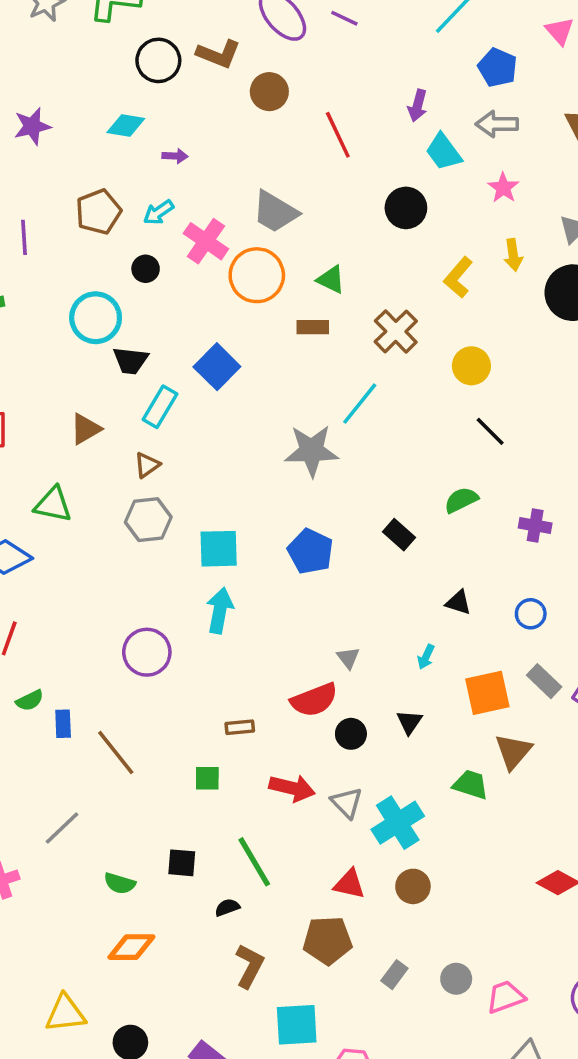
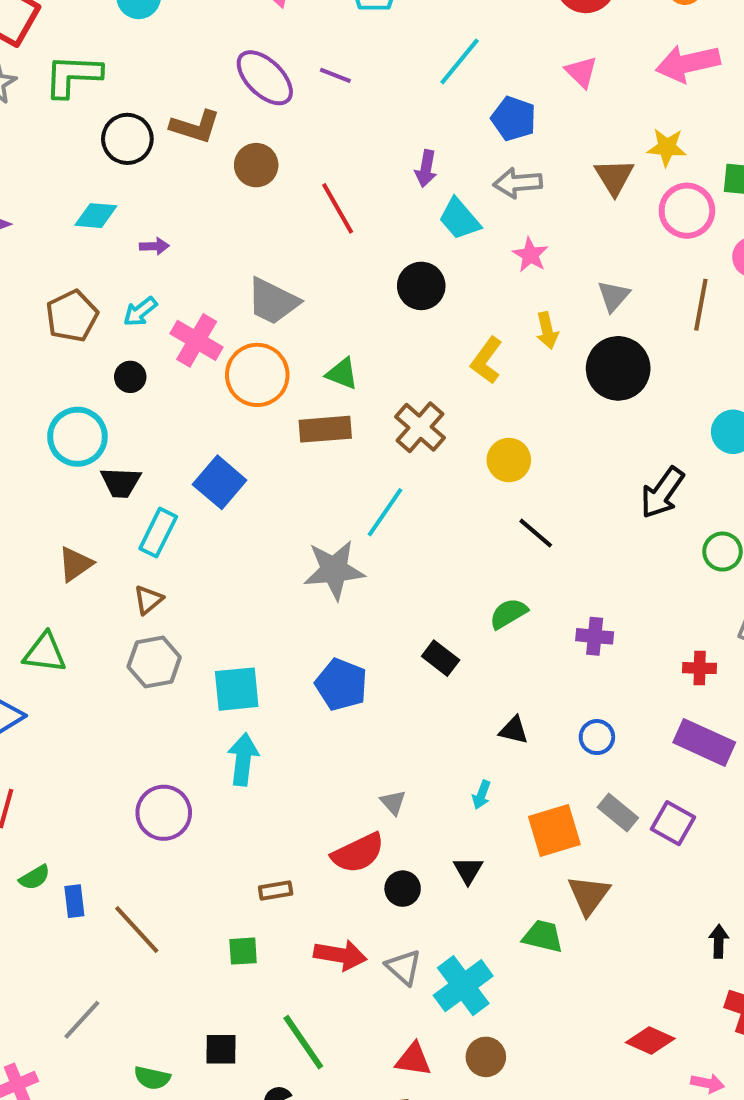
brown rectangle: (313, 327) -> (325, 429), size x1.4

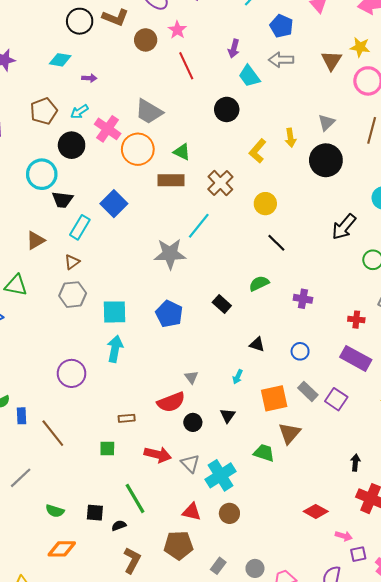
pink star: (530, 255) -> (177, 30), moved
black circle: (130, 377) -> (72, 145), size x1.6
black square: (221, 1049) -> (95, 513), moved

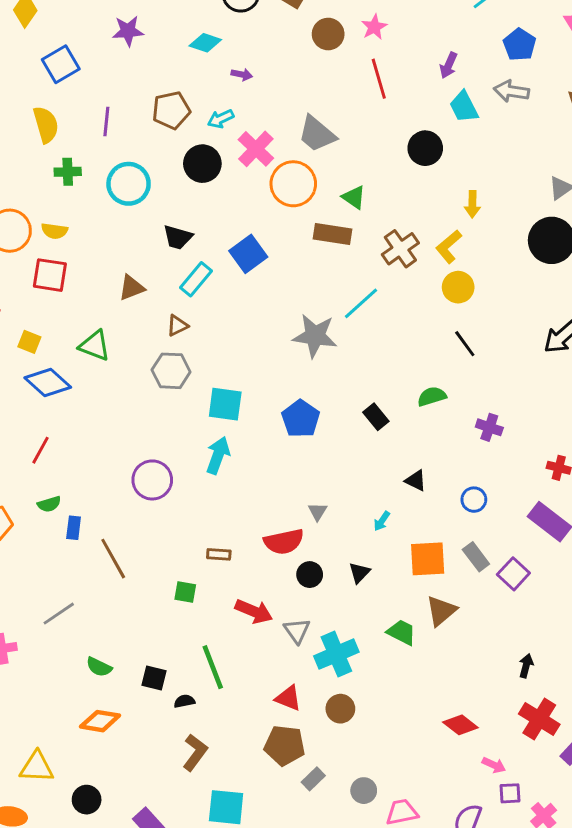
yellow arrow: (290, 138) -> (472, 204), moved
yellow L-shape: (258, 151) -> (449, 247), moved
cyan circle: (42, 174) -> (129, 184), moved
brown pentagon: (179, 545) -> (285, 745), moved

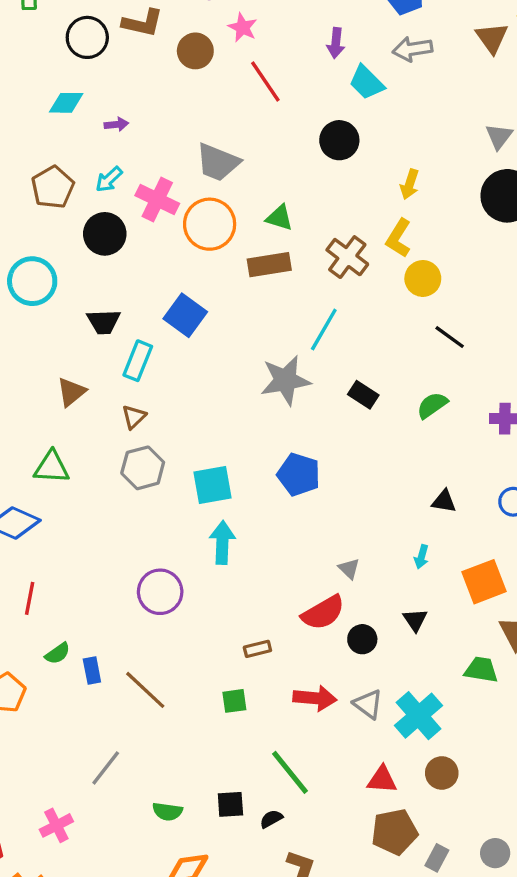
yellow arrow: (472, 204) -> (410, 184), turned 35
black rectangle: (376, 417) -> (363, 395), moved

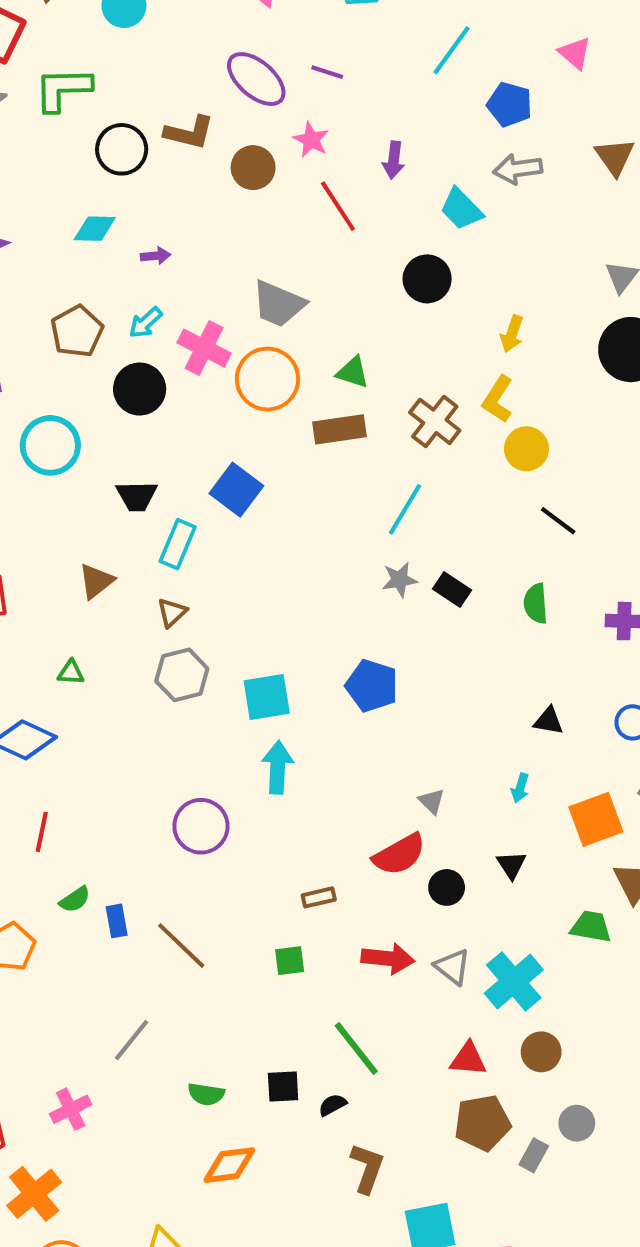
purple arrow: (336, 43) -> (394, 160), moved
gray star: (285, 380) -> (399, 580), moved, size x0.6
green semicircle: (432, 405) -> (536, 603), turned -60
green triangle: (52, 467) -> (71, 672), size x0.6
gray circle: (495, 853) -> (577, 1123), moved

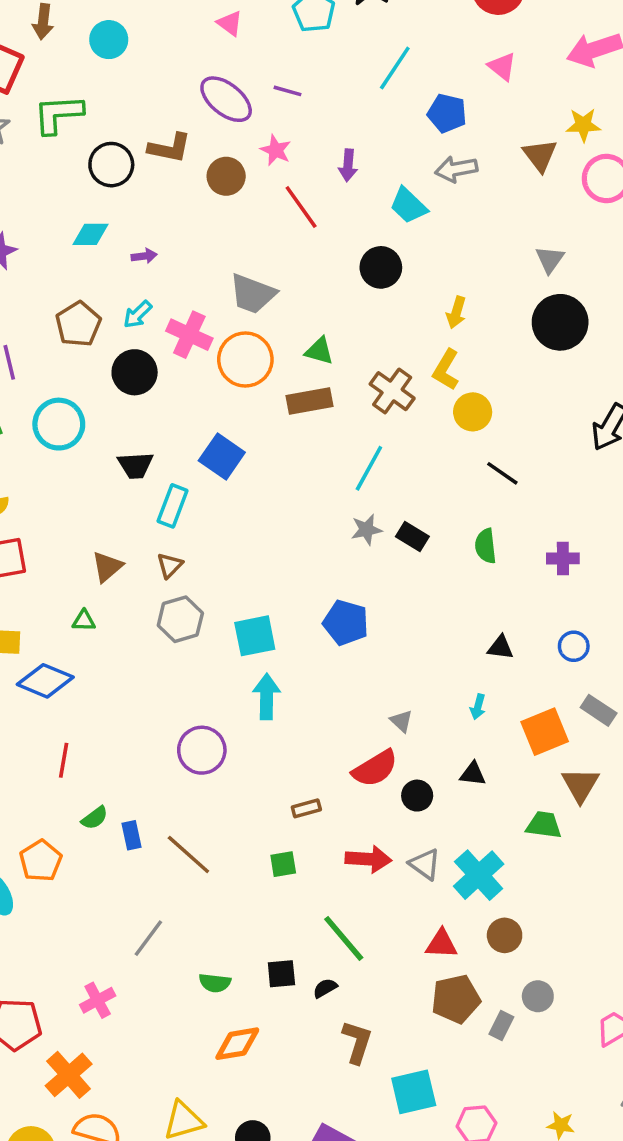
brown triangle: (96, 581) -> (107, 567), moved
black triangle: (511, 865) -> (473, 774), turned -48

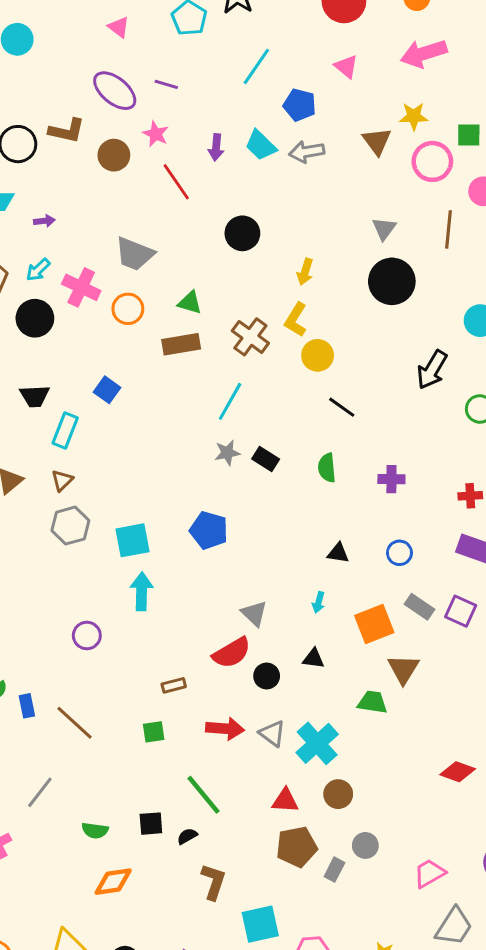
cyan trapezoid: (408, 206) -> (261, 145), moved
orange circle: (245, 360) -> (128, 309), size x0.7
blue square: (222, 457) -> (107, 390), size x0.7
gray triangle: (401, 721) -> (254, 613), size x1.4
purple circle: (202, 750) -> (87, 635), size x0.7

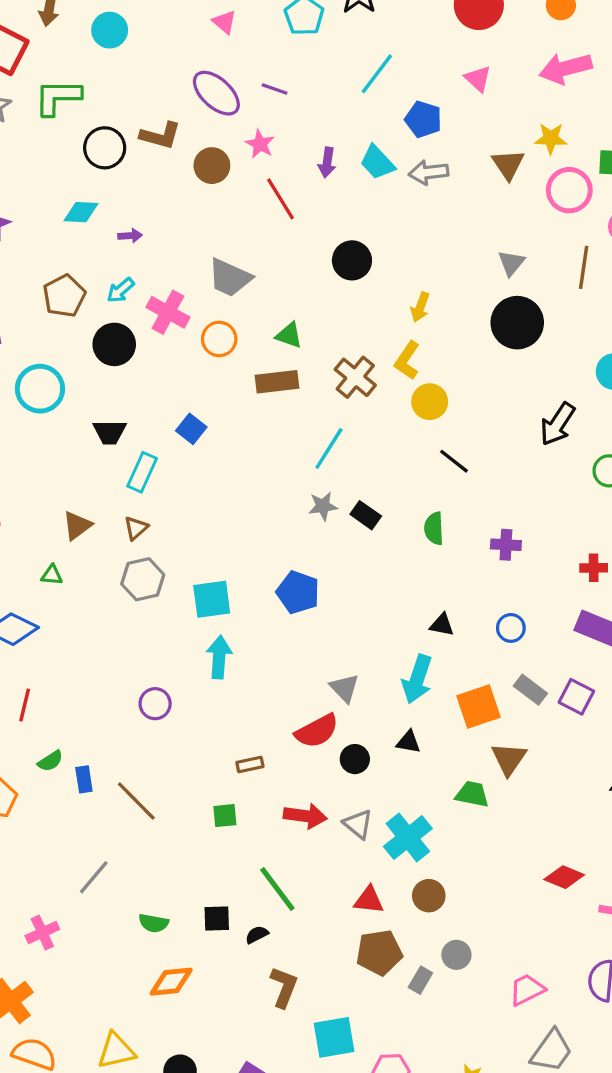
cyan arrow: (319, 602) -> (417, 679), size x2.0

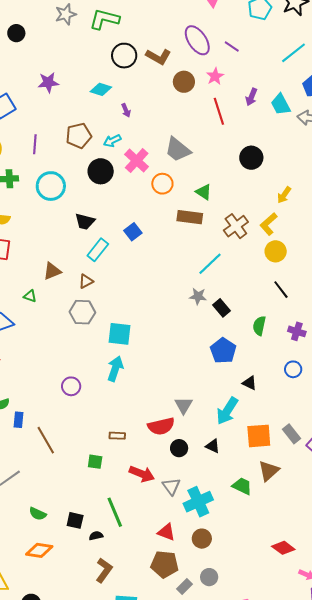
purple arrow: (130, 236) -> (126, 110), turned 56
purple cross: (506, 545) -> (297, 331), moved
blue pentagon: (298, 592) -> (223, 351), moved
blue circle: (511, 628) -> (293, 369), moved

